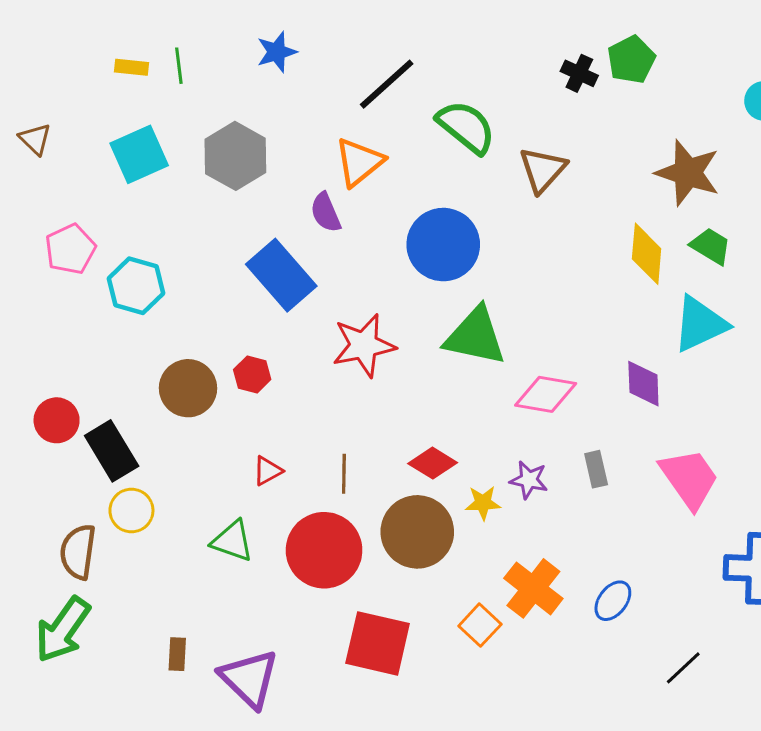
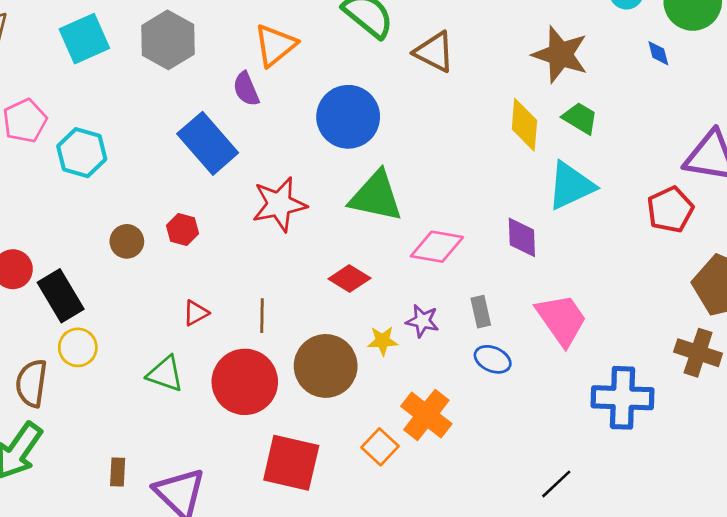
brown triangle: (543, 170) -> (434, 52), turned -45
brown circle: (188, 388) -> (127, 241), size x0.7
red diamond: (433, 463) -> (349, 278), moved
blue ellipse: (613, 601) -> (493, 359), moved, turned 76

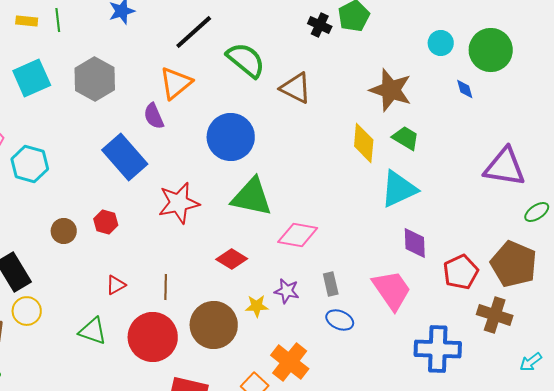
red pentagon: (670, 210) -> (461, 272), moved
purple diamond: (522, 237) -> (415, 243), moved

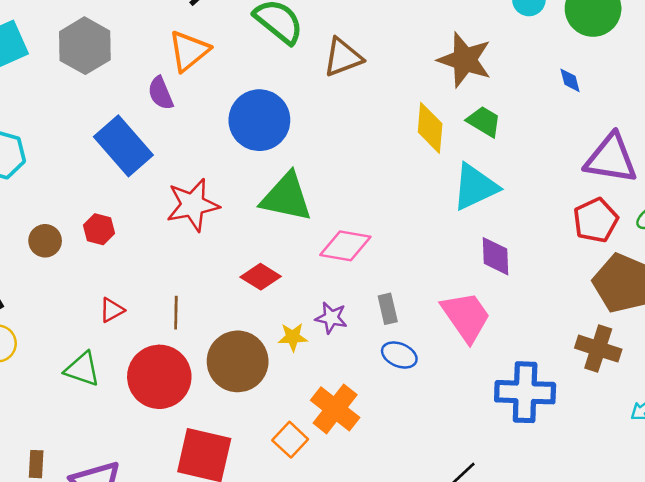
brown triangle: (296, 88) -> (343, 57), turned -48
blue diamond: (465, 89) -> (570, 80), moved
red pentagon: (461, 272) -> (596, 220), moved

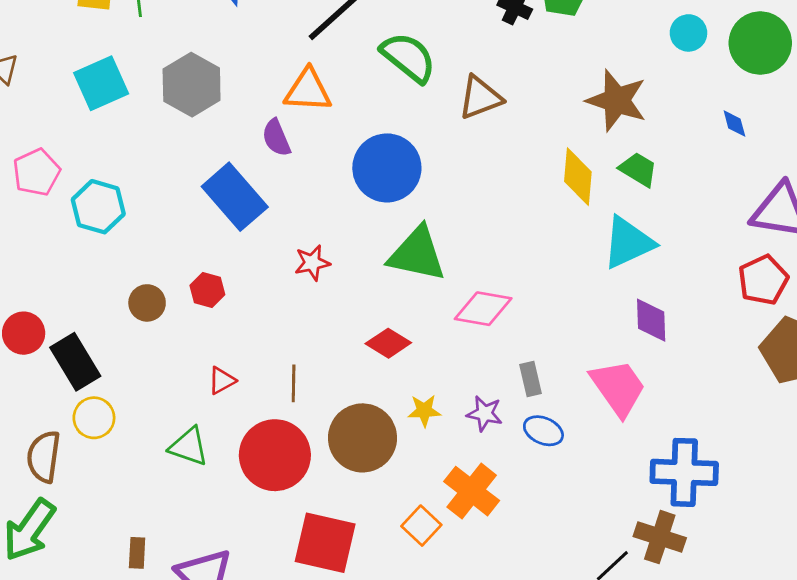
orange triangle: (189, 51) -> (308, 90), turned 42
red star: (193, 205) -> (312, 263), size x0.6
purple star: (331, 318) -> (485, 414), moved
brown cross: (598, 349) -> (660, 537), moved

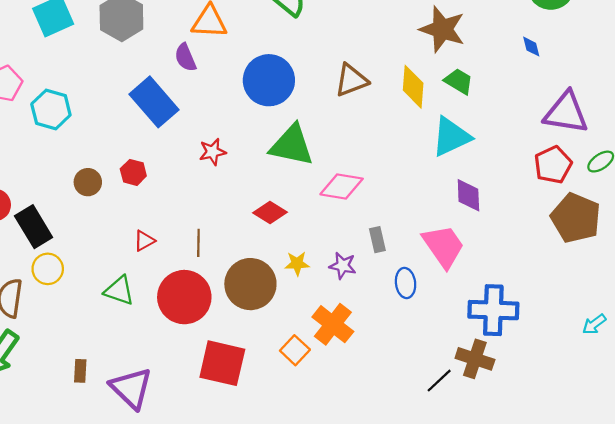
brown triangle: (480, 98) -> (351, 80), moved
blue ellipse: (543, 431) -> (406, 283), moved, turned 60

